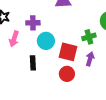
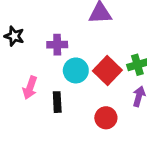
pink arrow: (14, 39) -> (30, 88), moved
red square: (68, 52) -> (107, 70), moved, turned 30

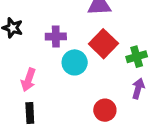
red square: (107, 70) -> (103, 44), moved
black rectangle: (57, 102) -> (30, 113), moved

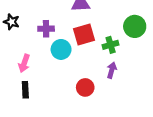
red square: (103, 44) -> (84, 34), turned 30

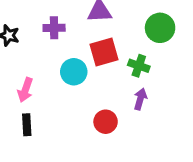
green circle: (135, 26) -> (160, 28), moved
purple cross: (46, 29) -> (54, 28), moved
green cross: (111, 45) -> (139, 66), turned 35

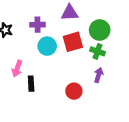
green circle: (160, 28) -> (100, 30), moved
cyan circle: (74, 72) -> (47, 46), moved
black rectangle: (27, 125) -> (31, 84), moved

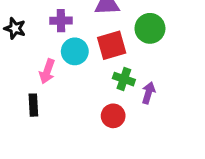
green cross: (97, 51) -> (124, 79), moved
pink arrow: (17, 69) -> (47, 71), moved
black rectangle: (31, 84) -> (33, 105), moved

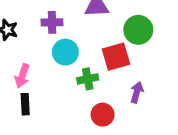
red square: (112, 45) -> (116, 57), moved
pink arrow: (47, 71) -> (22, 76), moved
green cross: (124, 79) -> (88, 79), moved, turned -30

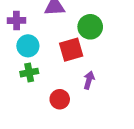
green cross: (88, 79) -> (29, 73), moved

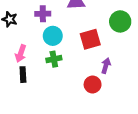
green circle: (90, 27) -> (120, 21), moved
red circle: (60, 99) -> (93, 84), moved

